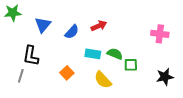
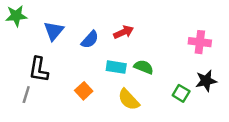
green square: (131, 65) -> (181, 93), moved, turned 32
black star: (165, 77) -> (206, 81), moved

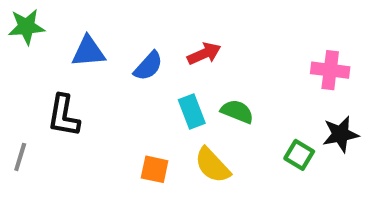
blue triangle: (54, 31) -> (88, 52), turned 45
cyan rectangle: (116, 67) -> (192, 112), turned 60
orange square: (84, 91) -> (155, 169), moved, turned -35
gray line: (26, 95) -> (20, 157), moved

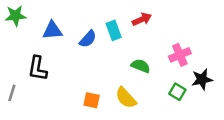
red arrow: (204, 54) -> (142, 19), moved
pink cross: (330, 70) -> (180, 55), moved, turned -30
cyan rectangle: (192, 112) -> (114, 30), moved

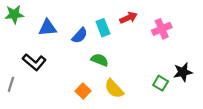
pink cross: (180, 55) -> (162, 29), moved
green semicircle: (141, 66) -> (100, 60), moved
black L-shape: (38, 68) -> (34, 62), turned -60
orange square: (92, 100) -> (83, 91), turned 32

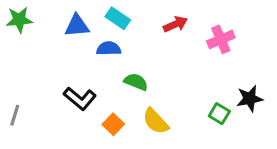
blue triangle: (48, 28) -> (77, 26), moved
cyan rectangle: (103, 28) -> (118, 18), moved, turned -35
blue semicircle: (80, 35) -> (109, 48), turned -133
black L-shape: (34, 62) -> (80, 99), moved

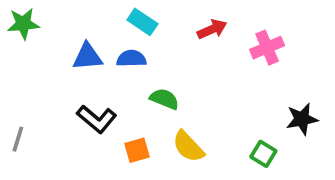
blue triangle: (77, 26) -> (87, 57), moved
green square: (219, 114) -> (263, 154), moved
orange square: (113, 124) -> (137, 150), turned 30

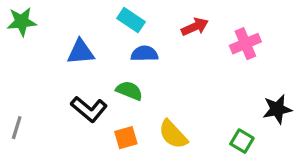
blue semicircle: (131, 59) -> (144, 54), moved
green semicircle: (164, 99) -> (129, 91), moved

